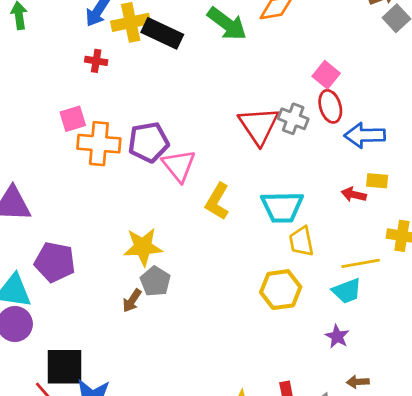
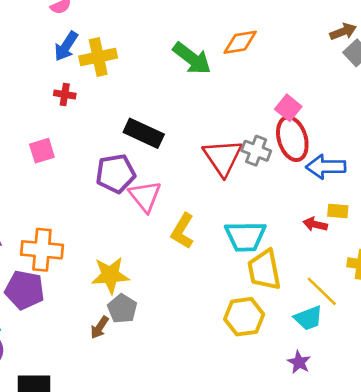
black rectangle: (162, 33) -> (144, 133), moved
red ellipse: (330, 106) -> (292, 139), size x1.4
orange cross: (99, 144) -> (42, 250), moved
yellow trapezoid: (301, 241) -> (264, 270), size x1.4
yellow line: (361, 263) -> (322, 291), turned 54

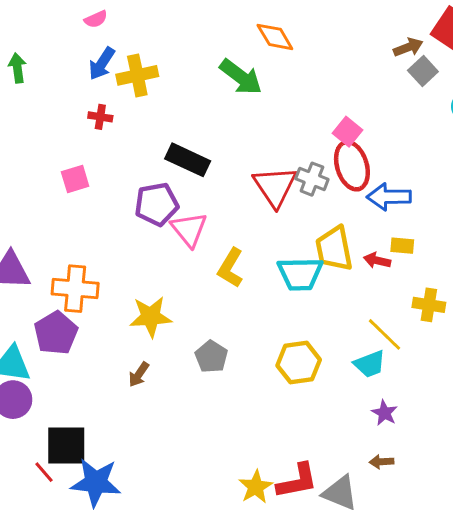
orange diamond: (240, 42) -> (275, 37), moved, turned 69
yellow trapezoid: (264, 270) -> (334, 249), moved
purple pentagon: (25, 290) -> (56, 333), turned 30
gray pentagon: (122, 309) -> (211, 357), moved
purple star: (299, 362) -> (384, 413), moved

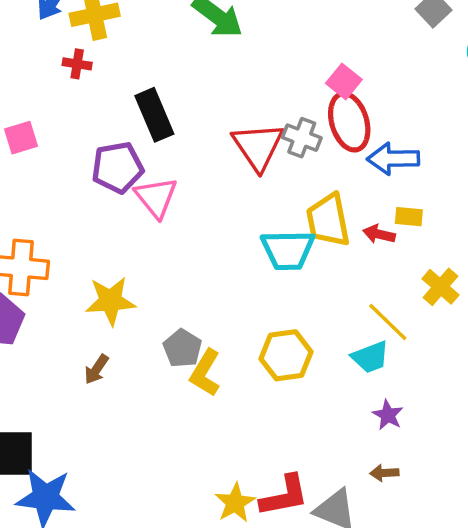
red cross: (100, 117) -> (77, 64), moved
black rectangle: (188, 160) -> (154, 115), turned 42
yellow L-shape: (231, 268) -> (205, 373), moved
yellow cross: (429, 305) -> (440, 287), turned 32

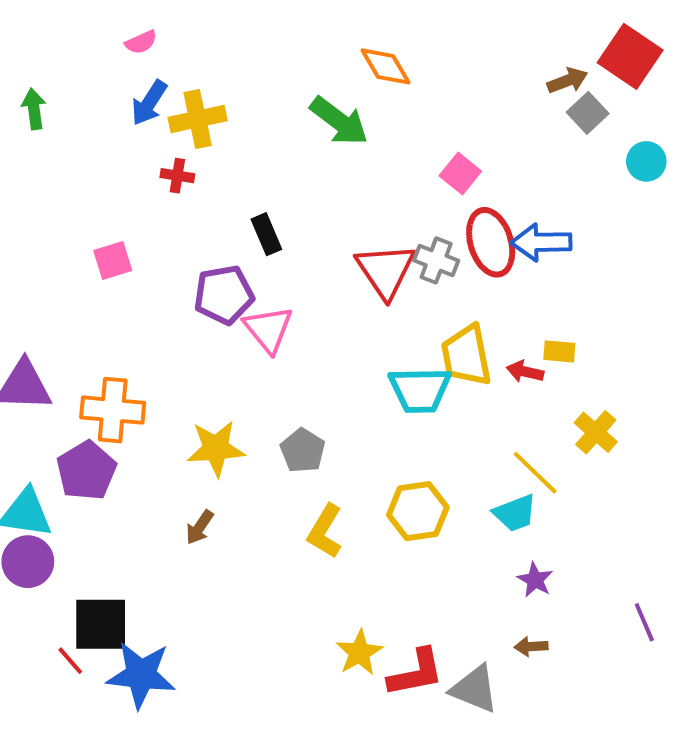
pink square: (344, 81) -> (460, 174), moved
black rectangle: (154, 115) -> (266, 234), size x0.7
blue arrow: (393, 159) -> (541, 242), moved
gray pentagon: (182, 348) -> (303, 450), moved
yellow star: (235, 503) -> (359, 653), moved

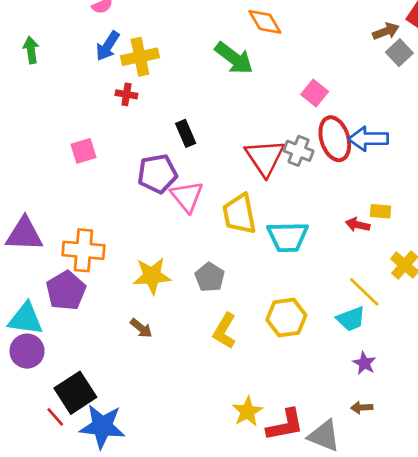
yellow trapezoid: (466, 355) -> (239, 214), moved
brown arrow: (200, 527) -> (141, 328), turned -85
black square: (101, 624) -> (75, 393), turned -33

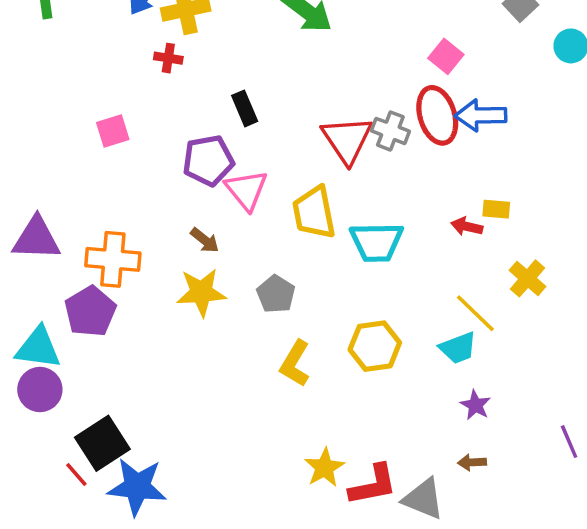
pink square: (315, 93) -> (446, 56), moved
brown arrow: (141, 328) -> (205, 240), moved

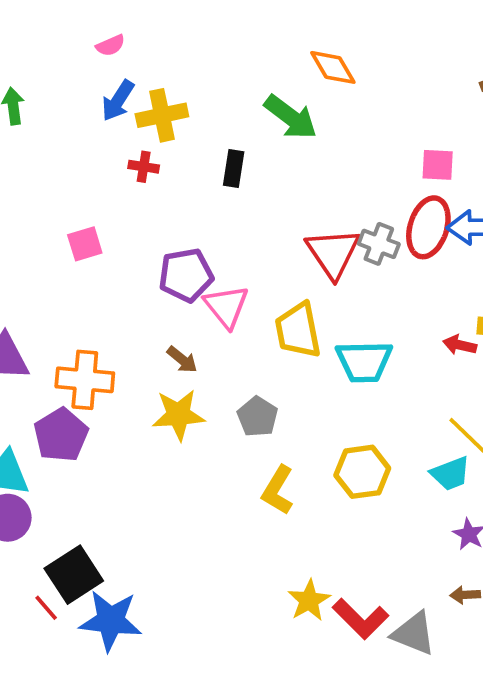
pink square: (446, 56) -> (438, 165), turned -36
black rectangle: (245, 108) -> (234, 169), moved, turned 32
red ellipse: (437, 115) -> (428, 227), turned 34
red L-shape: (373, 485) -> (360, 619), turned 56

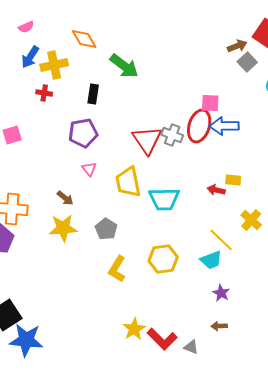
orange diamond: (333, 67) -> (84, 39), moved
pink square: (438, 165) -> (210, 103), moved
purple pentagon: (186, 275) -> (83, 133), moved
pink triangle: (226, 306) -> (89, 169), size x0.6
gray triangle: (414, 633) -> (191, 347), size x0.6

